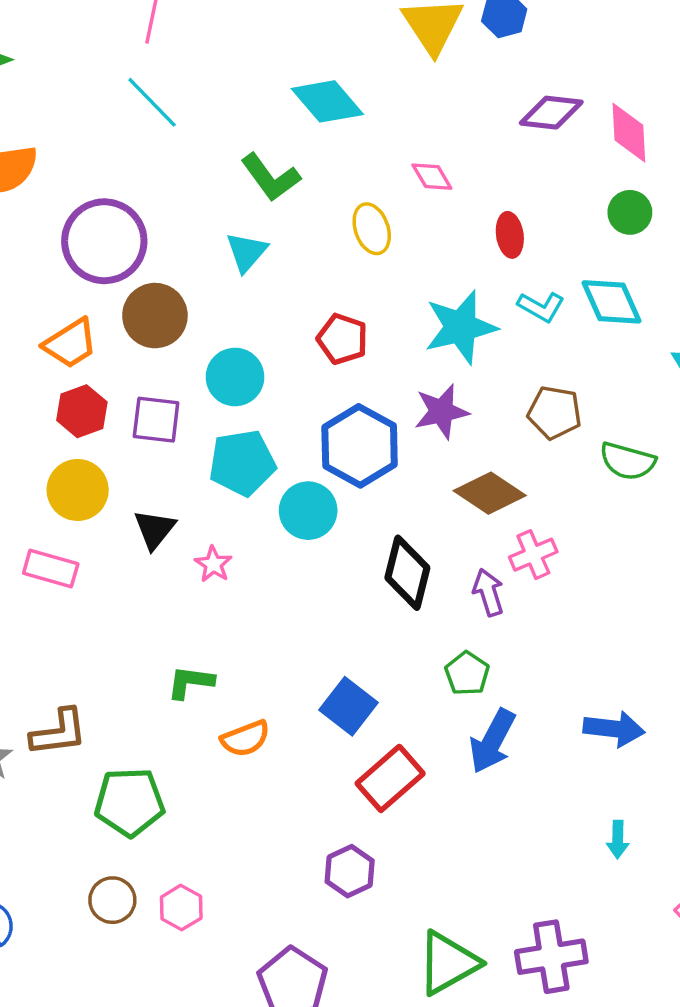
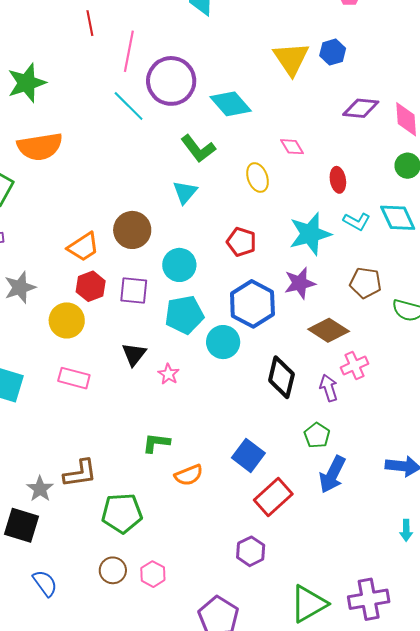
purple circle: (104, 241) -> (171, 81), moved
yellow circle: (78, 490) -> (67, 320), moved

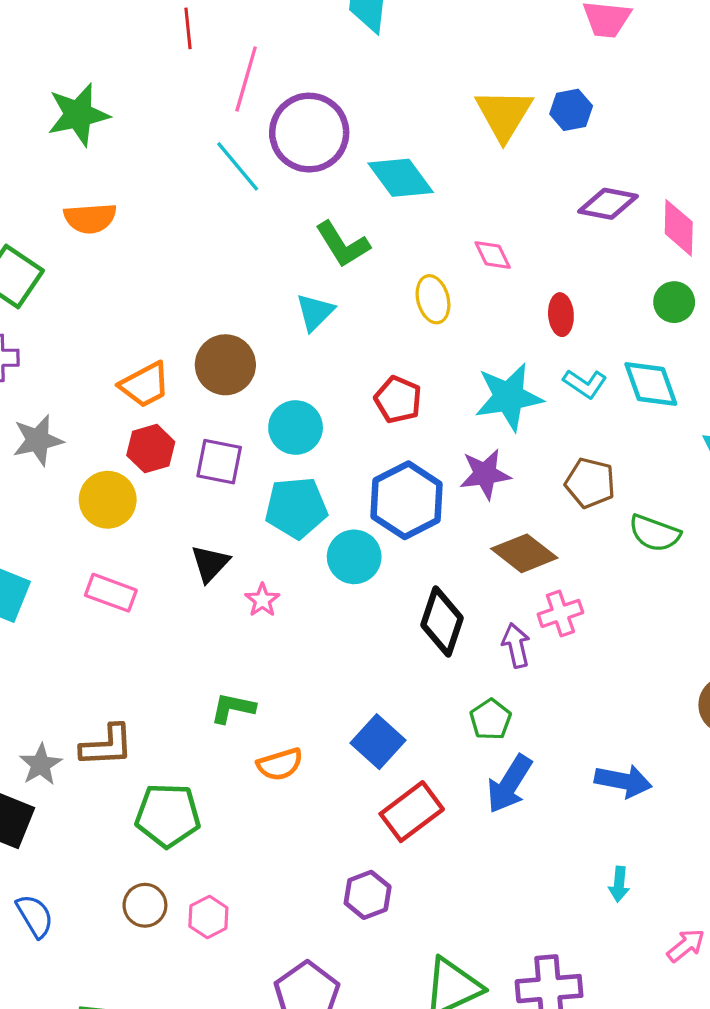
orange semicircle: (40, 147) -> (90, 218), size x0.7

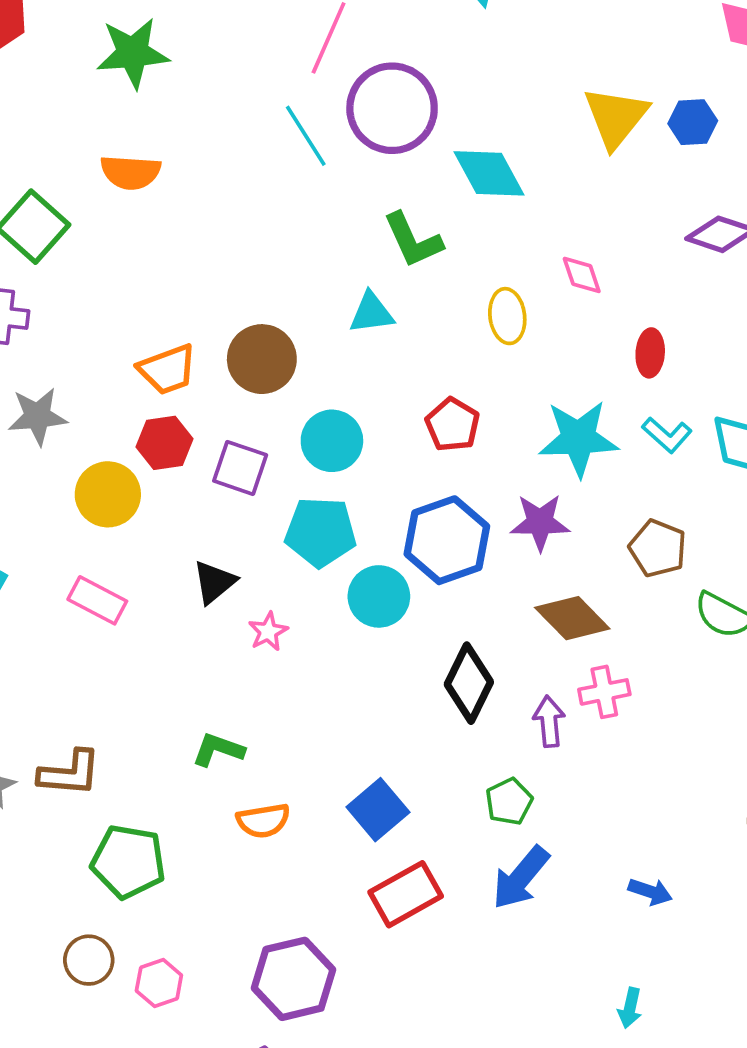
cyan triangle: (315, 312) -> (371, 313), turned 30
blue arrow: (623, 781) -> (650, 892), size x0.7
purple hexagon: (368, 895) -> (293, 979), moved, size x1.5

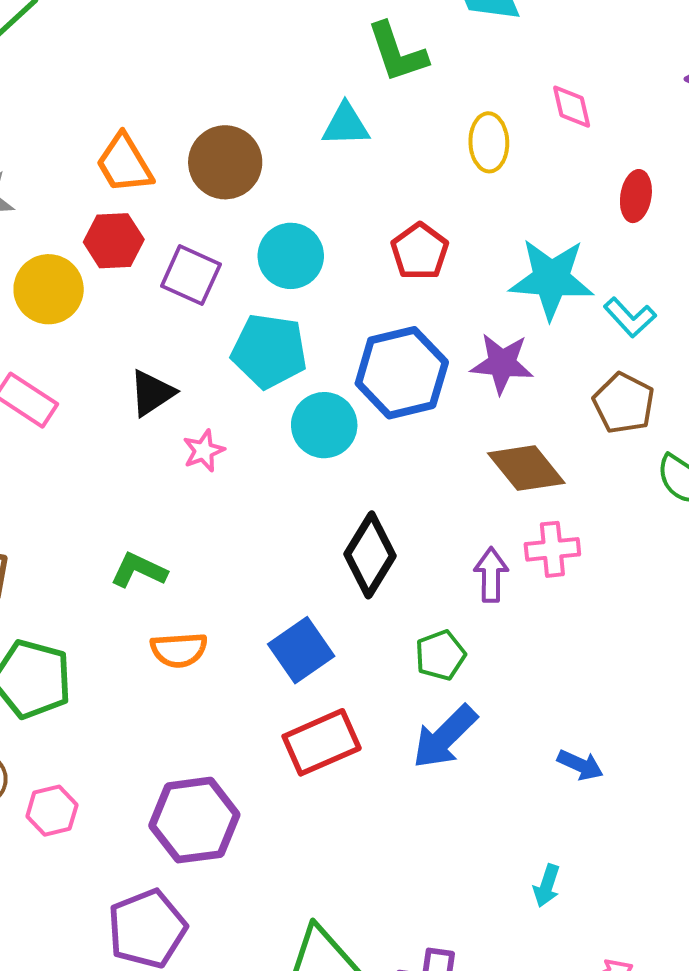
orange trapezoid: (167, 369) -> (124, 164), turned 74
cyan L-shape: (667, 435) -> (630, 317), moved
black diamond: (469, 683) -> (370, 555), moved

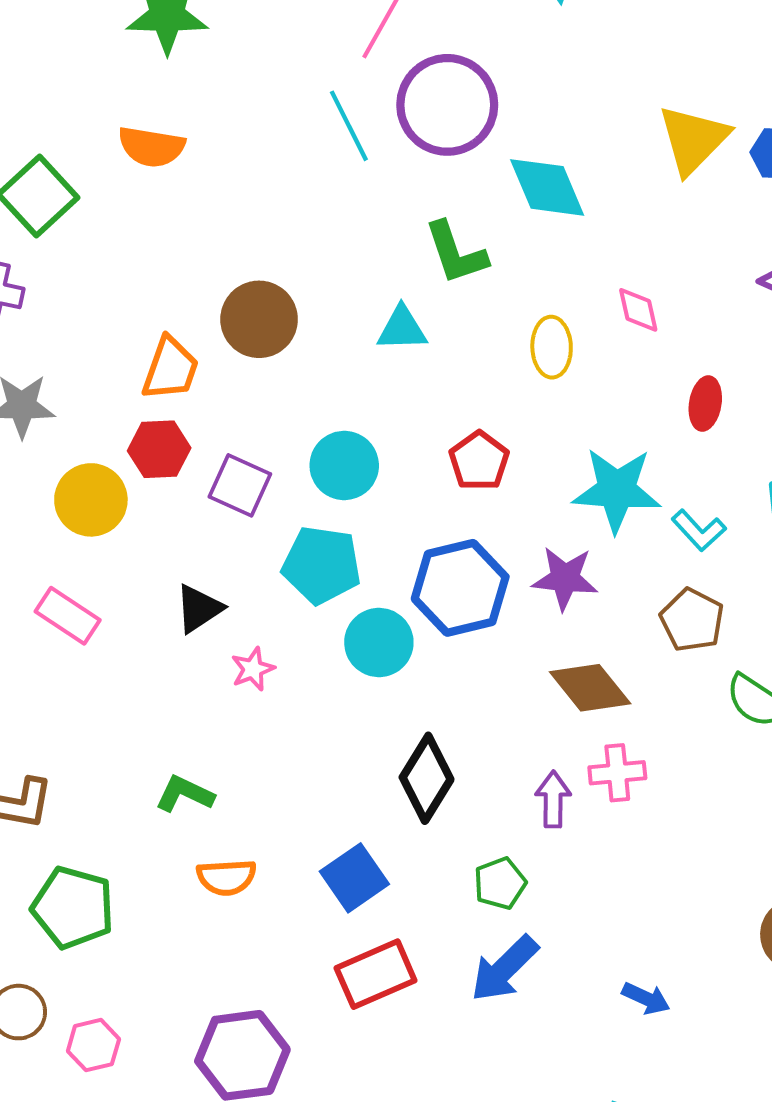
brown circle: (225, 162) -> (259, 319), moved
orange trapezoid: (124, 164) -> (170, 369), turned -130

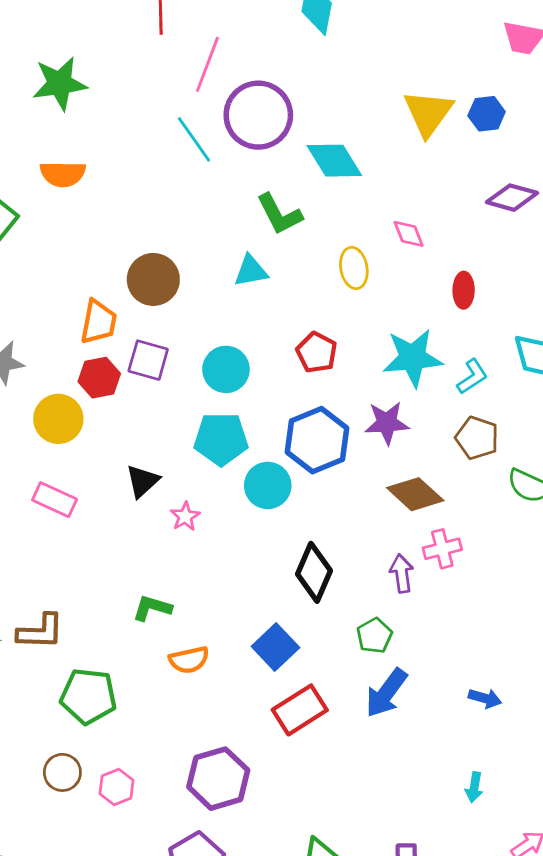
purple square: (240, 485) -> (148, 360), moved
cyan L-shape: (699, 530) -> (472, 377), turned -72

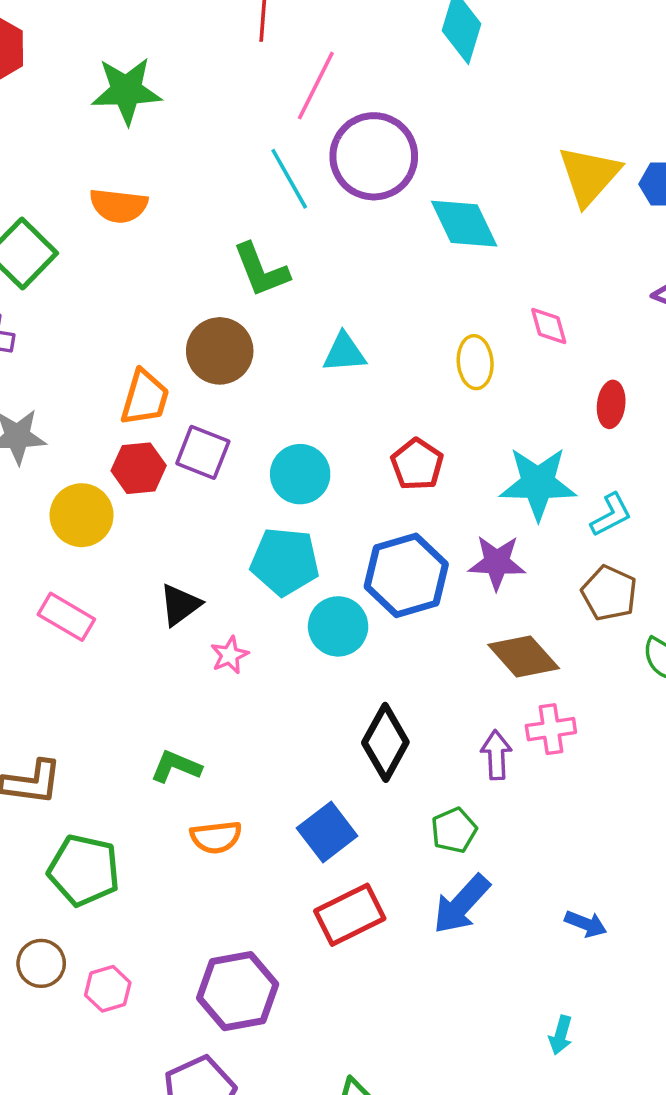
green L-shape: (279, 214) -> (261, 270), moved

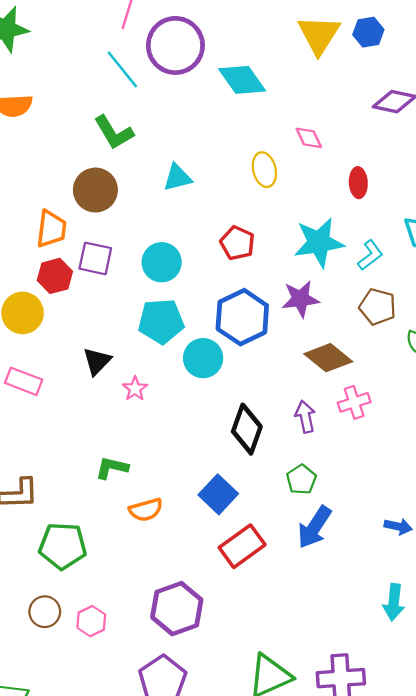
purple arrow: (496, 755) -> (305, 417), moved
cyan arrow: (561, 1035) -> (394, 602), size x1.4

